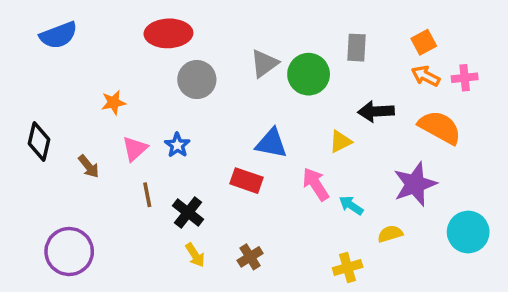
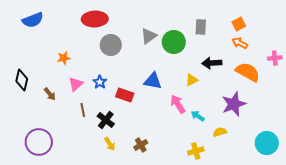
pink cross: (465, 78) -> (275, 58), moved
red rectangle: (246, 181) -> (125, 95), moved
cyan circle: (468, 232) -> (267, 143), moved

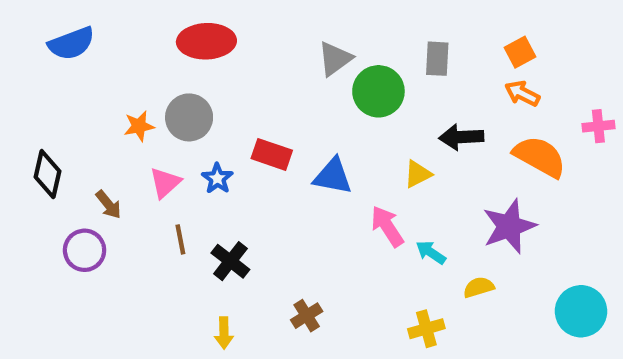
gray triangle: (149, 36) -> (335, 59), moved
gray circle: (111, 45) -> (189, 117), moved
red rectangle: (125, 95) -> (272, 154), moved
purple circle: (39, 142) -> (85, 250), moved, size x0.7
yellow arrow: (110, 144) -> (224, 333), moved, turned 32

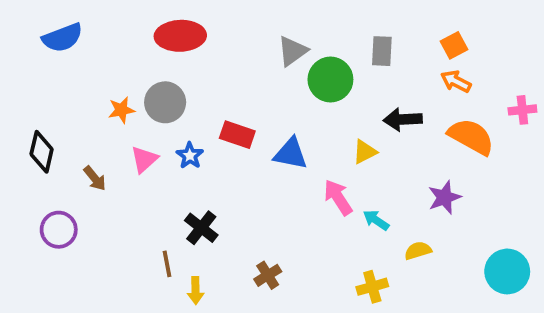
purple star: (509, 226) -> (444, 197), size x0.7
brown line: (180, 239) -> (167, 264), moved
purple circle: (85, 250) -> (59, 230), moved

